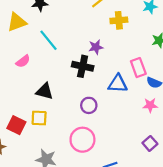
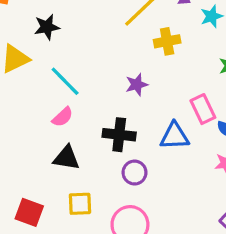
pink semicircle: (23, 61) -> (63, 117), moved
black cross: (83, 66) -> (119, 135), moved
yellow square: (39, 118) -> (80, 204), moved

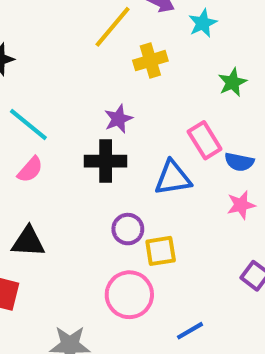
black cross: (119, 135) -> (106, 161), moved
black triangle: (66, 158) -> (28, 242), moved
yellow square: (80, 204) -> (161, 251), moved

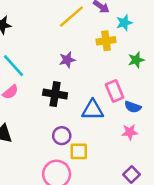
yellow cross: (150, 61) -> (106, 41), moved
purple star: (118, 119) -> (67, 60), moved

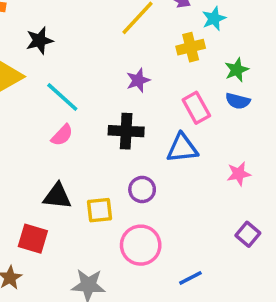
pink rectangle: (115, 91) -> (196, 108), moved
blue semicircle: (133, 107) -> (238, 101), moved
yellow square: (79, 151) -> (99, 210), moved

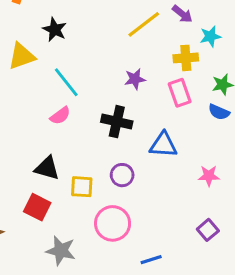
black star: (39, 41) -> (55, 30), turned 30
pink rectangle: (196, 108) -> (180, 93), moved
red square: (33, 239) -> (37, 207), moved

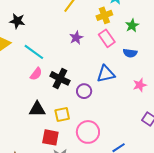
blue semicircle: (219, 112) -> (130, 53), moved
black cross: (117, 122) -> (60, 78), moved, turned 30
purple circle: (122, 175) -> (84, 91), moved
red square: (37, 207) -> (50, 137), moved

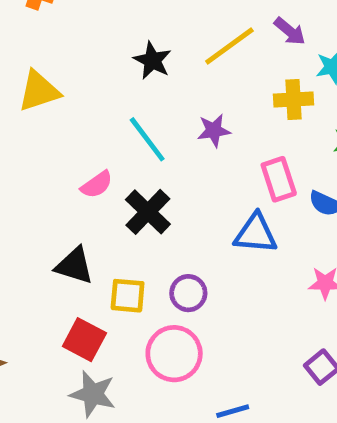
black star: (17, 21) -> (152, 60), moved
pink rectangle: (107, 38) -> (279, 179), moved
cyan line: (34, 52) -> (147, 139), moved
purple circle: (84, 91) -> (188, 293), moved

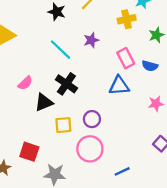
pink semicircle: (97, 185) -> (25, 83), moved
black triangle: (74, 266) -> (44, 102), moved, turned -30
red square: (84, 340) -> (29, 152), moved

